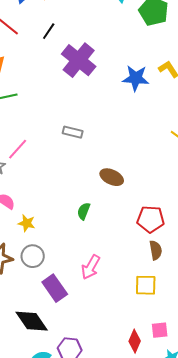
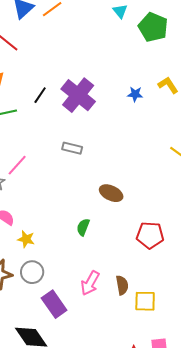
black line: (49, 31) -> (40, 95), moved
purple cross: (79, 60) -> (78, 95), moved
blue star: (136, 78) -> (135, 94), size x0.6
brown semicircle: (156, 250) -> (122, 285), moved

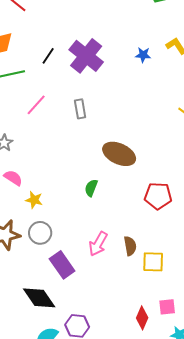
gray rectangle: (72, 148) -> (80, 109), turned 66
pink line: (17, 165) -> (36, 105), moved
brown ellipse: (111, 193) -> (119, 154), size x1.4

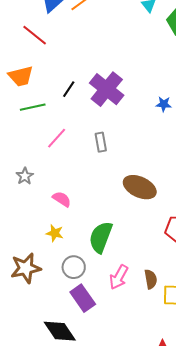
blue star: (143, 55) -> (164, 104), moved
pink semicircle: (13, 178) -> (62, 199), moved
green semicircle: (91, 188) -> (101, 237), moved, size x1.8
gray circle: (40, 233) -> (74, 267), moved

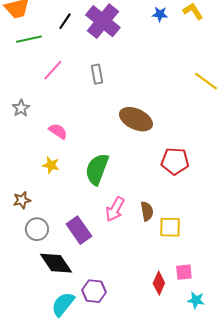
blue star: (164, 104) -> (160, 14), moved
gray circle: (74, 267) -> (37, 229), moved
brown star: (26, 268) -> (22, 200), size x0.6

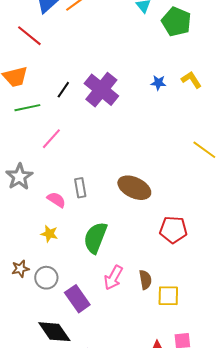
gray rectangle: (97, 74) -> (80, 188), moved
gray star: (21, 108) -> (19, 177), size x1.5
gray circle: (37, 229) -> (46, 278), moved

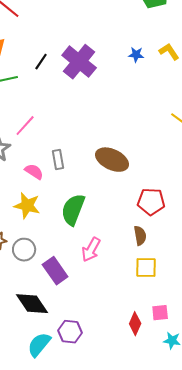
pink line: (51, 139) -> (25, 126), moved
yellow star: (49, 234) -> (27, 206), size x1.5
brown semicircle: (145, 280) -> (140, 236), moved

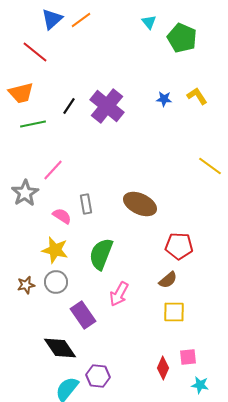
brown semicircle: (140, 236) -> (168, 280), turned 60
gray circle: (24, 250) -> (56, 282), moved

